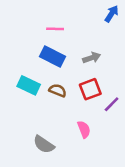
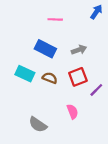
pink line: (55, 29) -> (55, 19), moved

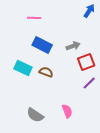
pink line: (55, 19) -> (34, 18), moved
red square: (78, 77) -> (86, 62), moved
pink semicircle: (73, 112) -> (67, 111), moved

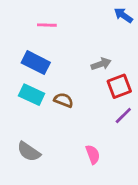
blue arrow: (89, 11) -> (123, 15), turned -88
blue rectangle: (42, 45) -> (36, 63), moved
gray semicircle: (35, 115) -> (29, 152), moved

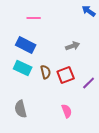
red square: (119, 86) -> (66, 75), moved
brown semicircle: (64, 100) -> (46, 72), turned 56
gray semicircle: (29, 152) -> (21, 109), turned 42

